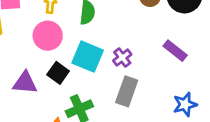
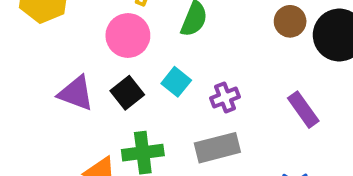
cyan square: (88, 57) -> (176, 82), size x0.6
gray rectangle: (127, 91) -> (217, 148), turned 40

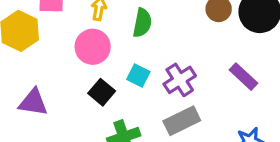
purple triangle: (76, 93) -> (33, 102), moved
purple cross: (225, 98) -> (180, 80), size x1.4

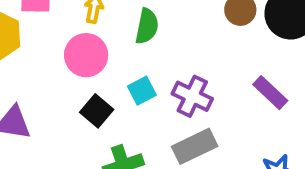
cyan square: (138, 76) -> (142, 91), turned 35
purple cross: (180, 80) -> (192, 96), turned -32

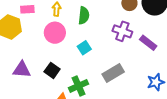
purple cross: (192, 96) -> (122, 31), moved
black square: (97, 111) -> (52, 70), moved

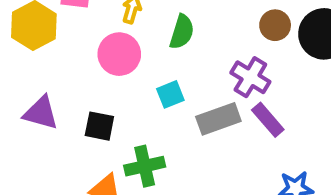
purple rectangle: (148, 43) -> (268, 120), moved
black square: (52, 70) -> (99, 126), turned -35
gray rectangle: (113, 73) -> (218, 119), moved

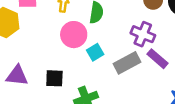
pink circle: (119, 54) -> (74, 35), moved

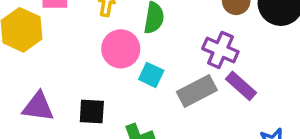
cyan square: (95, 52) -> (151, 75), turned -35

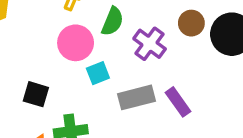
purple cross: (220, 50) -> (150, 44), moved
cyan square: (151, 75) -> (98, 73), turned 30

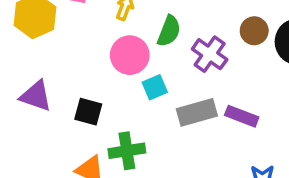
purple rectangle: (178, 102) -> (242, 116), turned -32

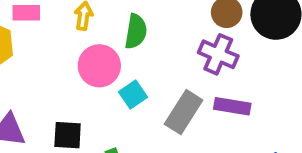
purple cross: (210, 54) -> (218, 54), moved
gray rectangle: (197, 112) -> (184, 112), turned -30

